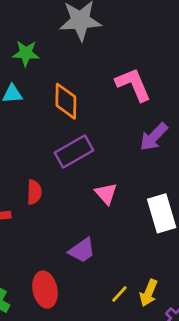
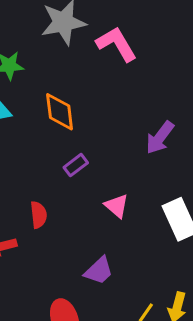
pink L-shape: (133, 84) -> (117, 44), moved
purple rectangle: (74, 152) -> (76, 165), size x0.6

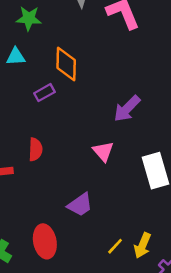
purple arrow: (160, 138) -> (127, 109), moved
purple rectangle: (76, 165) -> (45, 93), moved

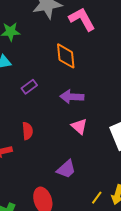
orange diamond: (66, 64) -> (66, 56), moved
purple arrow: (127, 109) -> (72, 97), moved, turned 55

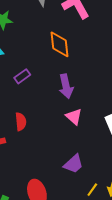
purple arrow: (72, 97) -> (66, 86), turned -105
purple trapezoid: (66, 169) -> (73, 164), moved

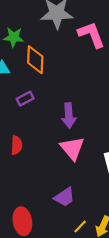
orange diamond: (60, 44) -> (35, 60), moved
pink triangle: (74, 117) -> (72, 148), size x1.4

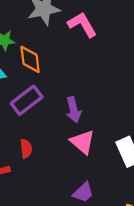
purple rectangle: (25, 99) -> (27, 100), size x1.8

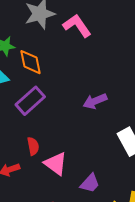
purple arrow: (73, 110) -> (95, 101), moved, turned 85
pink triangle: (83, 142) -> (56, 164), moved

